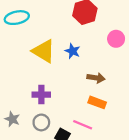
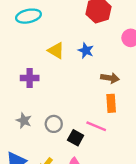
yellow triangle: (44, 51) -> (56, 50), size x0.7
purple cross: (41, 95) -> (30, 78), moved
orange rectangle: (97, 102) -> (111, 103), turned 66

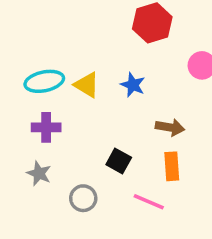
cyan ellipse: (28, 16) -> (44, 81), moved
gray star: (24, 121) -> (39, 173), moved
black square: (76, 138) -> (119, 161), moved

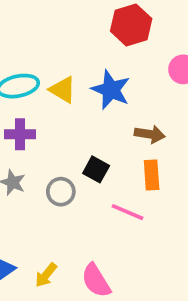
blue star: (133, 85) -> (111, 90), size x1.5
gray circle: (83, 198) -> (61, 192), moved

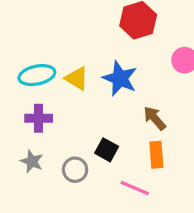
brown arrow: (150, 134) -> (155, 118), turned -140

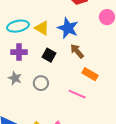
brown arrow: (155, 118) -> (77, 51), moved
black square: (107, 150) -> (49, 55), moved
orange rectangle: (156, 155) -> (90, 74), turned -56

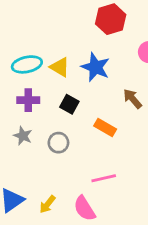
brown arrow: (77, 51) -> (133, 99), moved
orange rectangle: (90, 74) -> (105, 128), moved
pink line: (77, 94) -> (104, 178), moved, turned -36

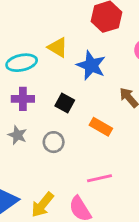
yellow triangle: (60, 67) -> (58, 47), moved
yellow arrow: (47, 204) -> (42, 205), size x1.4

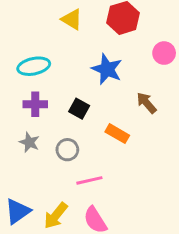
yellow triangle: (58, 47) -> (72, 19), moved
pink line: (100, 178) -> (89, 180), moved

